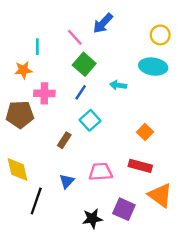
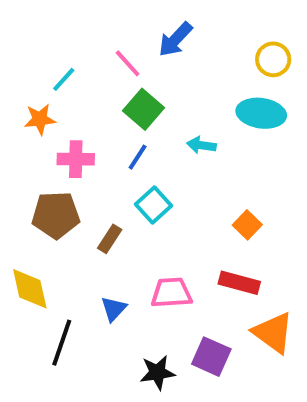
cyan line: (37, 47) -> (64, 79), turned 42
brown pentagon: (20, 114) -> (56, 215), moved

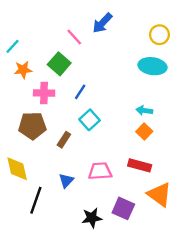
cyan line: (64, 79) -> (13, 46), moved
green square: (144, 109) -> (59, 64), moved
cyan arrow: (201, 145) -> (144, 111), moved

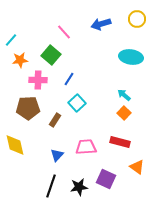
blue arrow: (102, 23) -> (101, 24), moved, turned 30
yellow circle: (159, 35) -> (137, 19), moved
cyan arrow: (144, 111) -> (124, 95), turned 32
orange triangle: (159, 194) -> (137, 167), size x0.7
black line: (36, 200) -> (51, 186), moved

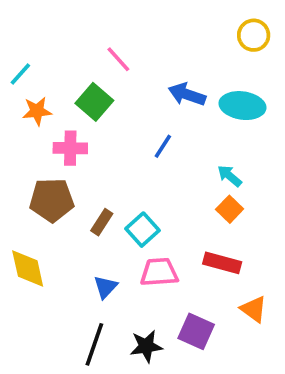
blue arrow: (101, 24) -> (187, 94), moved, turned 36
blue line: (69, 79) -> (163, 146), moved
cyan square: (77, 103) -> (142, 230), moved

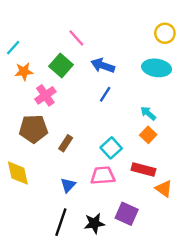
yellow circle: (254, 35) -> (165, 33), moved
blue arrow: (187, 94) -> (103, 66), moved
pink cross: (70, 148) -> (45, 95), turned -36
cyan square: (142, 230) -> (111, 148), moved
orange triangle: (254, 309) -> (164, 189), moved

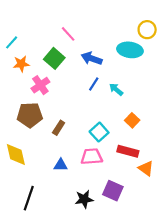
cyan ellipse: (157, 68) -> (130, 50), moved
cyan arrow: (148, 113) -> (116, 89), moved
blue triangle: (68, 185) -> (61, 165), turned 48
black line: (61, 222) -> (29, 198), moved

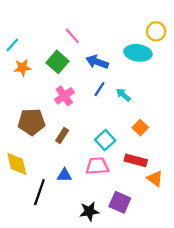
pink cross: (40, 85) -> (64, 96), moved
black line: (29, 198) -> (39, 192), moved

